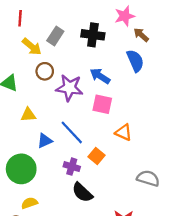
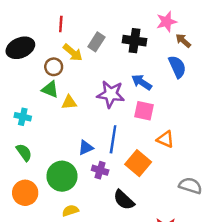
brown circle: (45, 71) -> (54, 67), moved
yellow triangle: (28, 115) -> (69, 102), moved
blue line: (72, 132) -> (113, 139), turned 52
orange square: (96, 156) -> (138, 163), size x1.5
purple cross: (72, 167) -> (100, 170), moved

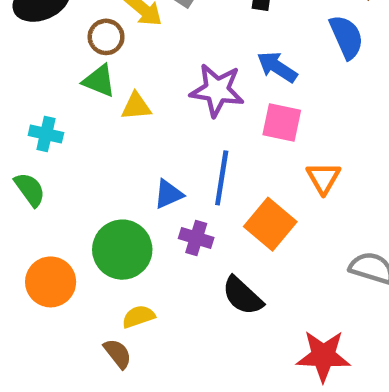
orange triangle: (165, 139) -> (323, 178), turned 36
green semicircle: (24, 152) -> (30, 189), moved

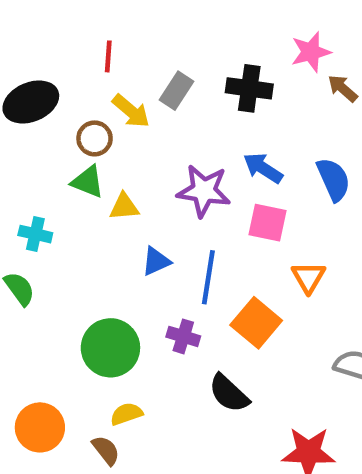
blue semicircle: (346, 37) -> (334, 179), moved
blue triangle: (168, 194) -> (156, 261), moved
orange circle: (51, 282) -> (40, 427), moved

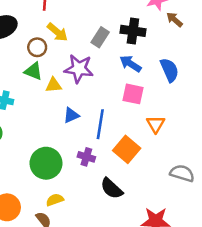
black cross: (249, 88) -> (133, 31), moved
gray rectangle: (176, 91) -> (100, 37), moved
purple star: (204, 191) -> (79, 69), moved

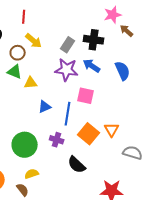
purple star: (79, 69) -> (67, 70), moved
pink square: (133, 94) -> (86, 96), moved
orange triangle: (156, 124) -> (112, 130), moved

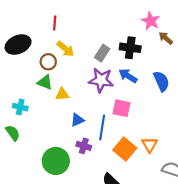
pink star: (113, 15) -> (151, 21), turned -30
purple cross: (57, 140) -> (84, 146), moved

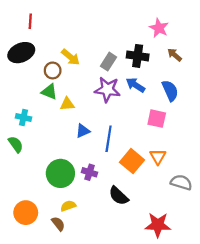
red line: (55, 23) -> (30, 21), moved
brown arrow: (166, 38) -> (175, 55), moved
pink square: (122, 108) -> (157, 119), moved
purple cross: (84, 146) -> (90, 172), moved

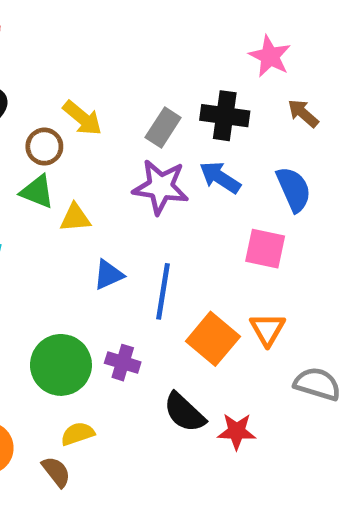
red star: (158, 225) -> (237, 431), moved, size x0.7

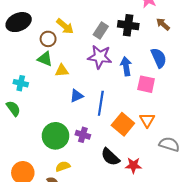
blue arrow: (220, 177) -> (126, 66), moved, turned 48

